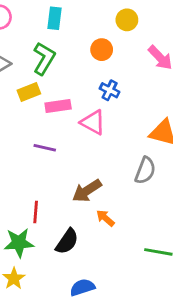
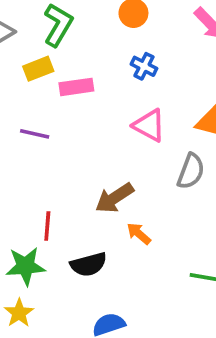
pink triangle: (93, 122) -> (149, 125), moved
purple line: (45, 148) -> (35, 134), moved
black semicircle: (67, 241) -> (89, 264), turned 40

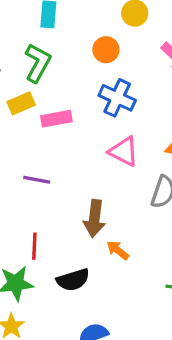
blue cross: (144, 66) -> (117, 98), size x1.5
purple line: (35, 134) -> (37, 180), moved
brown arrow: (114, 198) -> (94, 219), turned -48

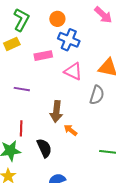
orange circle: (106, 50) -> (57, 19), moved
pink rectangle: (56, 119) -> (43, 56), moved
black semicircle: (73, 280) -> (44, 148), turned -96

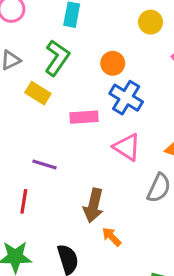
yellow rectangle: (12, 44) -> (38, 93), turned 49
red line: (21, 128) -> (24, 201), moved

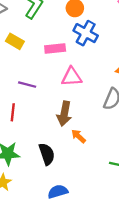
yellow rectangle: (38, 93) -> (15, 41), moved
pink triangle: (127, 147) -> (72, 77), moved, turned -35

